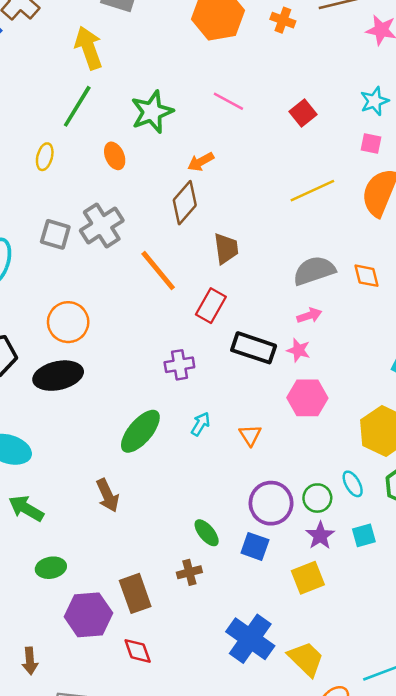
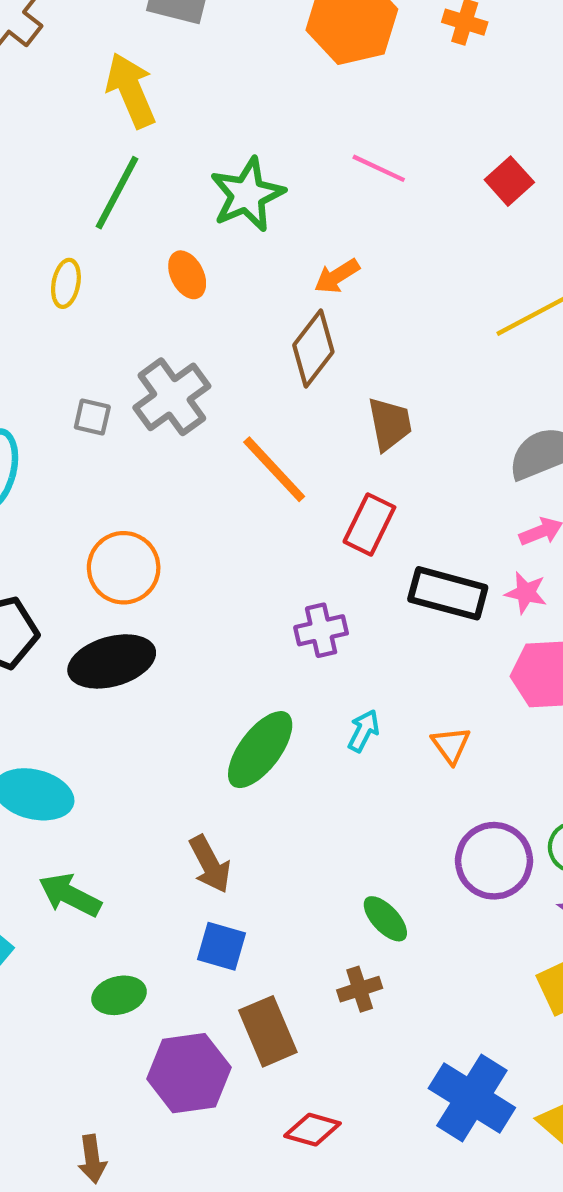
gray square: (55, 234) -> (92, 417), size x0.7
blue square: (255, 546) -> (221, 946), moved
red diamond: (138, 651) -> (312, 1130), moved, turned -52

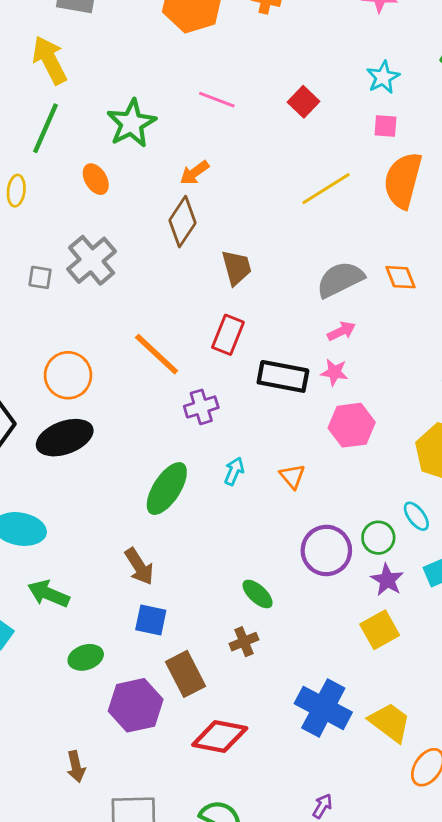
orange line: (274, 469) -> (157, 354), moved
red diamond: (312, 1130) -> (220, 737), size x1.5

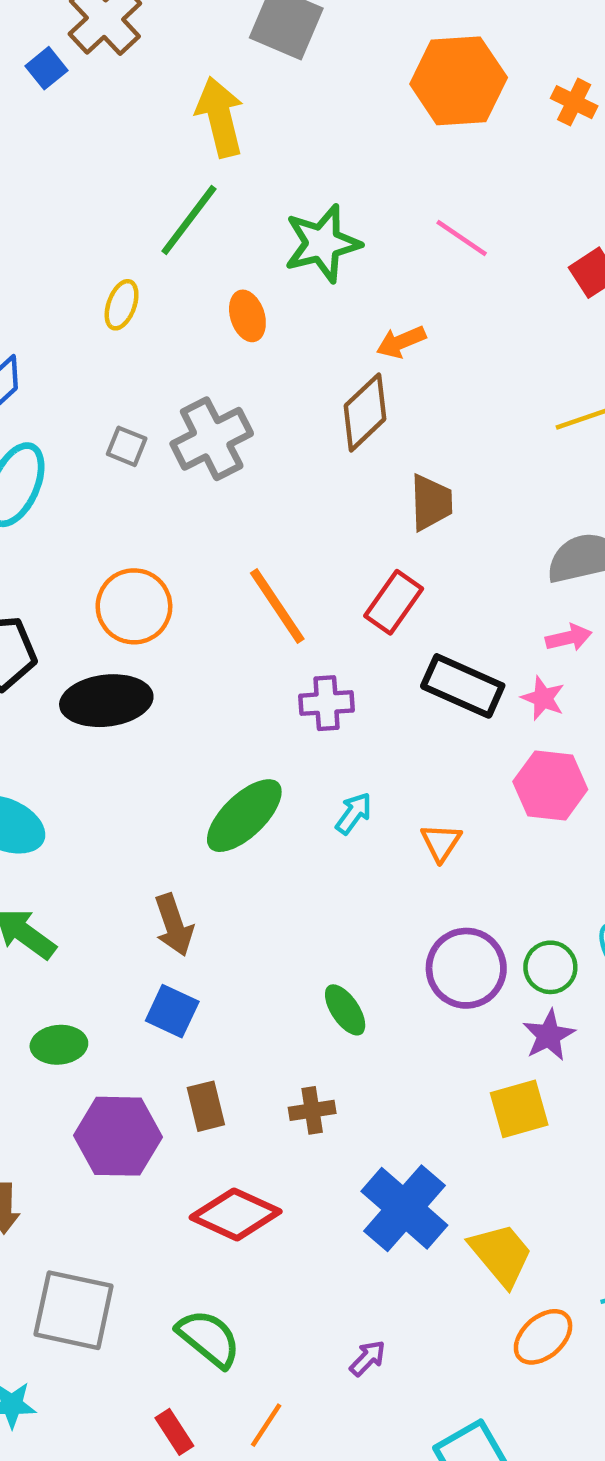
brown cross: (244, 642) -> (312, 1110), moved
brown rectangle: (186, 674) -> (206, 1106), size x0.7

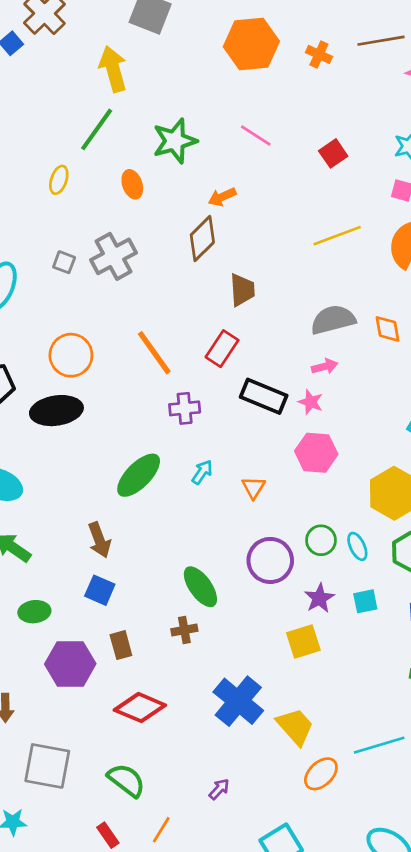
green circle: (550, 967) -> (321, 540), moved
green ellipse: (345, 1010) -> (200, 587), size x1.4
brown cross: (312, 1110) -> (184, 630), moved

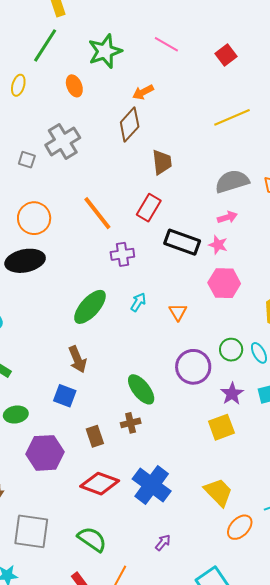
gray square: (64, 262) -> (27, 160), moved
brown arrow: (99, 540) -> (77, 359), moved
brown rectangle: (121, 645) -> (95, 436), moved
blue cross: (238, 701) -> (152, 485), moved

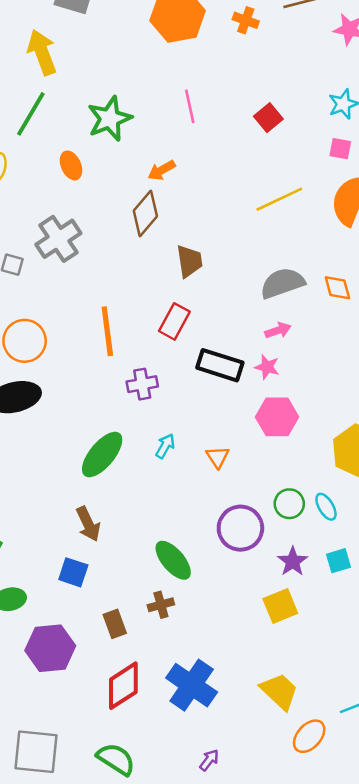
pink line: (166, 44) -> (190, 106), turned 50
orange line: (97, 213) -> (107, 331), turned 33
red diamond: (100, 484) -> (123, 686), turned -51

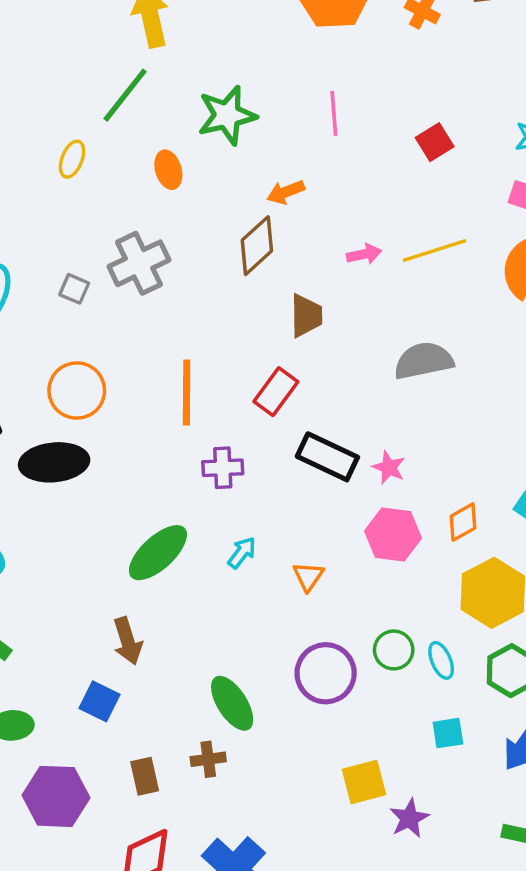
orange diamond: (337, 288) -> (463, 522), moved, turned 68
pink arrow: (278, 330) -> (364, 254), moved
purple star: (293, 561) -> (409, 818), moved

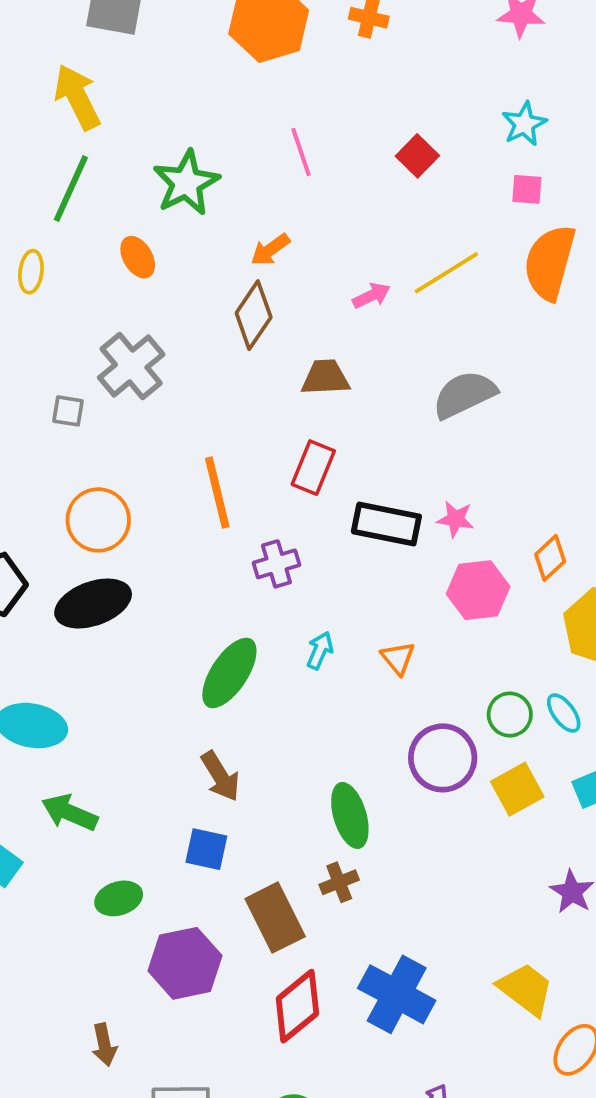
brown trapezoid: (306, 316) -> (325, 377), turned -78
green ellipse: (232, 703) -> (350, 815), turned 30
brown rectangle: (145, 776) -> (275, 918), size x1.6
yellow square: (364, 782) -> (517, 789), moved

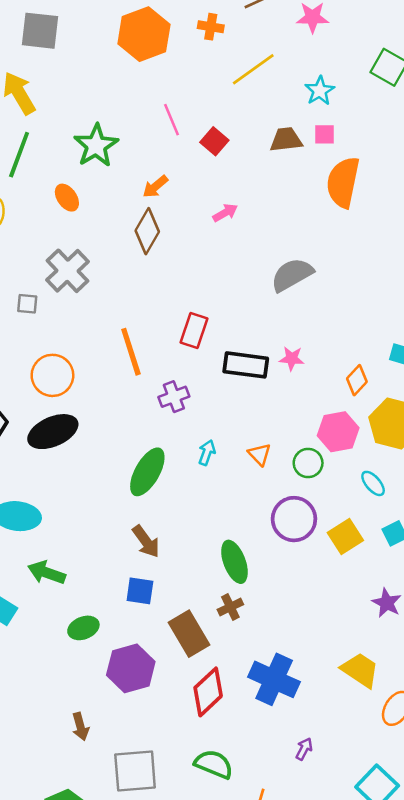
red square: (417, 156) -> (214, 141), moved
yellow line: (446, 273) -> (253, 69), moved
brown trapezoid: (325, 377) -> (286, 140), moved
pink hexagon: (478, 590) -> (338, 432), moved
green circle: (510, 715) -> (308, 463), moved

